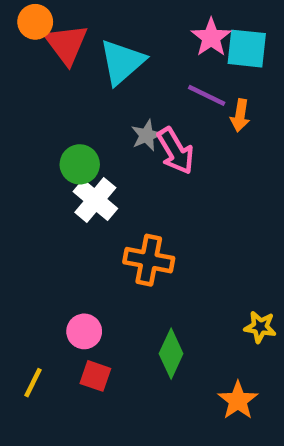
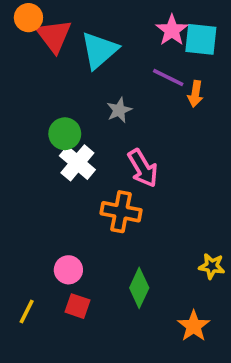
pink arrow: (175, 151) -> (143, 168), moved

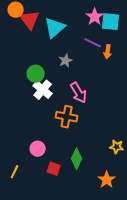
red square: (77, 306) -> (54, 169), moved

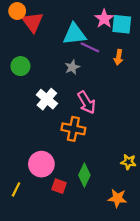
cyan triangle: (55, 28) -> (74, 34), moved, turned 35
purple line: (93, 43) -> (90, 47), moved
green circle: (36, 74) -> (20, 66), moved
pink circle: (38, 149) -> (41, 164), size x1.5
orange star: (107, 180) -> (117, 198), turned -30

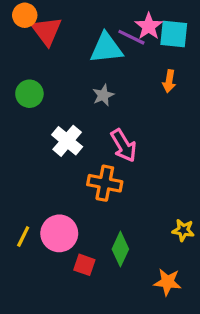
purple line: (90, 47) -> (131, 37), moved
yellow line: (16, 189) -> (23, 237), moved

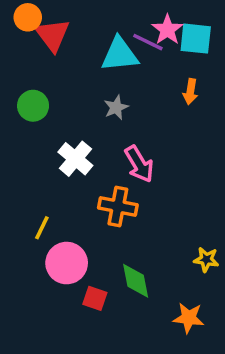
yellow line: (23, 237) -> (42, 228), moved
green diamond: (120, 249) -> (136, 281), turned -36

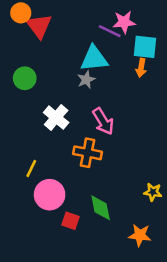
pink star: (167, 30) -> (124, 22), turned 30
cyan square: (196, 39) -> (145, 47), moved
cyan triangle: (120, 54) -> (94, 59), moved

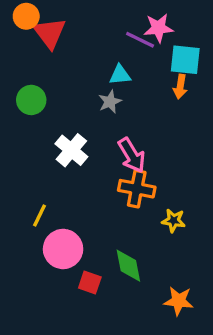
cyan triangle: (94, 59) -> (120, 75), size x0.6
orange cross: (87, 153) -> (137, 189), moved
yellow star: (153, 192) -> (174, 221), moved

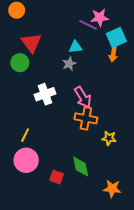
red triangle: (50, 33) -> (31, 43), moved
cyan square: (185, 60) -> (116, 37), turned -30
white cross: (71, 150) -> (45, 94), turned 30
pink circle: (63, 249) -> (26, 160), moved

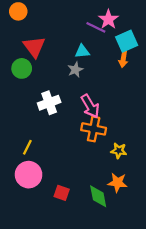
pink star: (100, 18) -> (108, 19), turned -30
green diamond: (81, 167) -> (98, 196), moved
orange star: (112, 189) -> (118, 183), moved

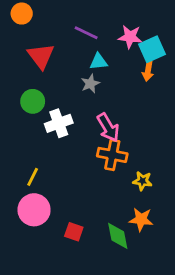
pink star: (108, 19) -> (130, 37), moved, turned -30
purple line: (96, 27) -> (86, 33), moved
green circle: (22, 68) -> (33, 101), moved

